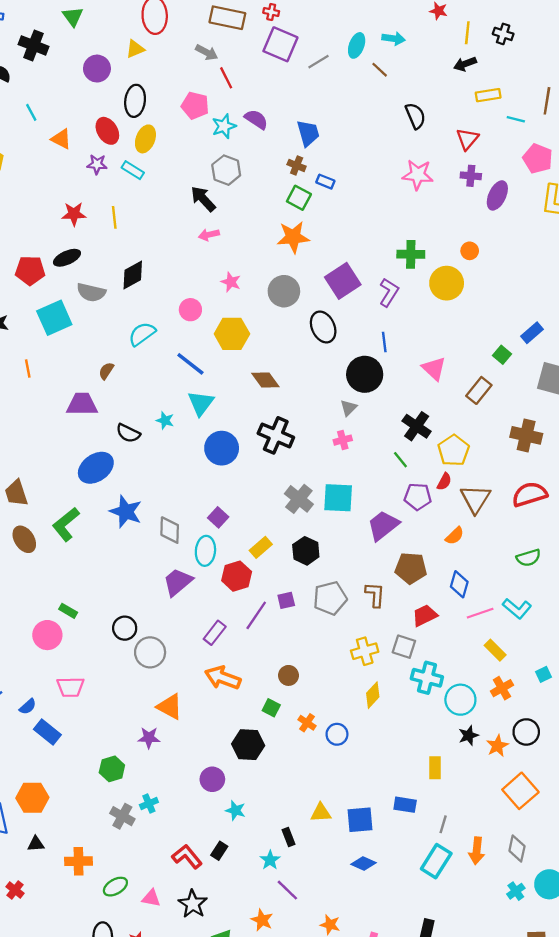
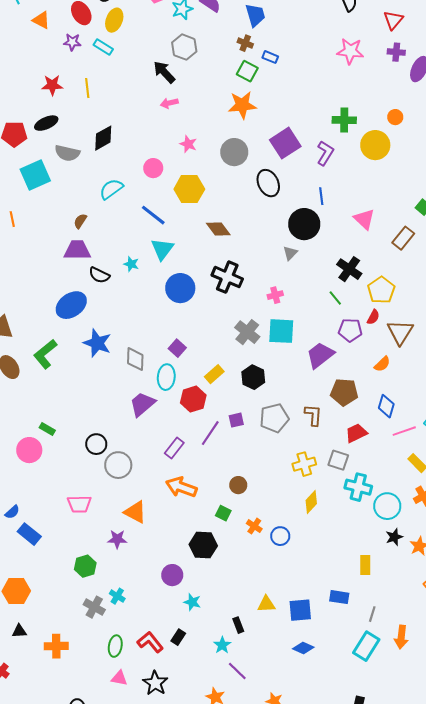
purple trapezoid: (82, 404) -> (77, 250), moved
pink cross: (343, 440) -> (275, 295), moved
pink trapezoid: (70, 687) -> (79, 504), moved
cyan cross: (149, 804) -> (117, 596), turned -35
green ellipse: (115, 887) -> (115, 646), moved, turned -50

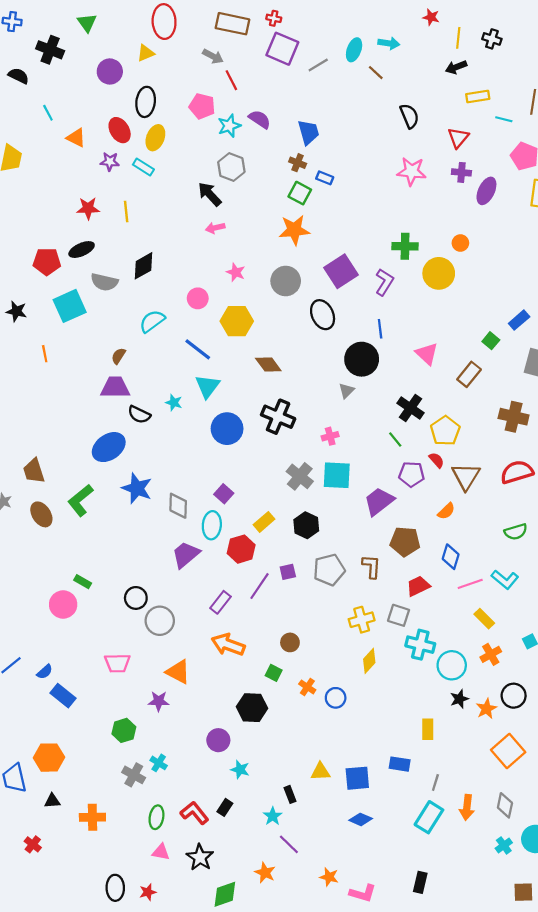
red semicircle: (373, 317) -> (437, 460), turned -70

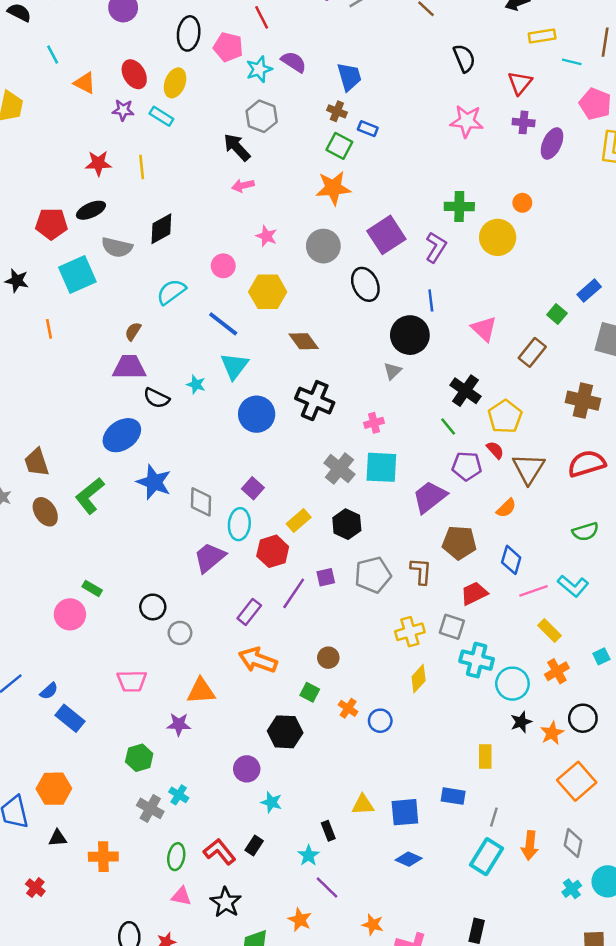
black ellipse: (146, 102) -> (189, 33), moved
gray circle: (160, 621) -> (180, 633), size x0.7
orange triangle: (178, 672) -> (201, 691), turned -32

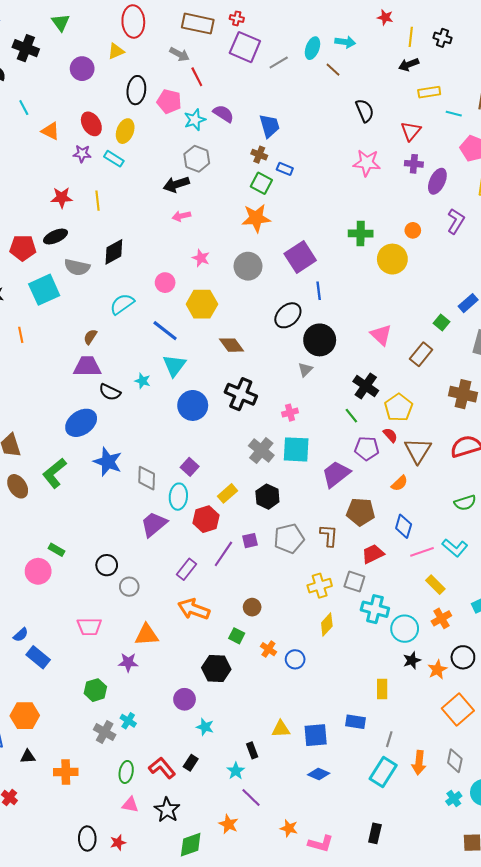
black arrow: (237, 147) -> (176, 184), turned -65
purple L-shape: (436, 247) -> (456, 221), moved
black ellipse: (365, 284) -> (288, 315), moved, turned 72
blue line: (431, 300) -> (319, 291), moved

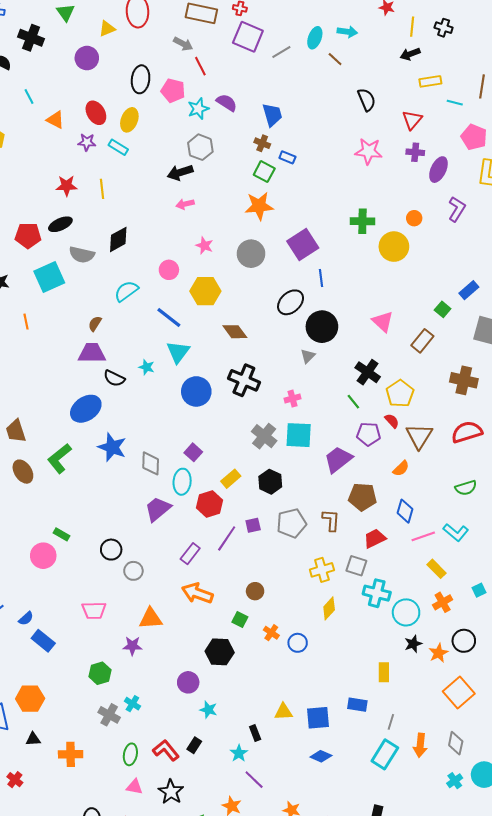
yellow triangle: (116, 51) -> (107, 29), moved

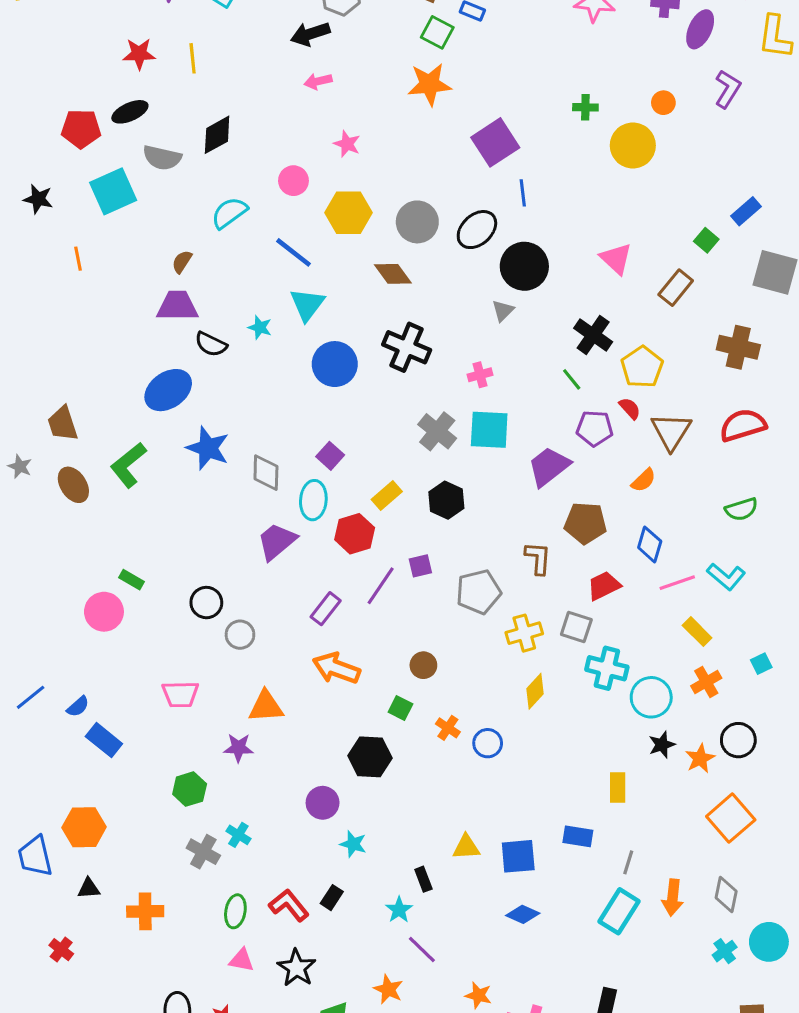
green cross: (362, 221) -> (585, 107), size x0.7
gray circle: (251, 254) -> (417, 222), moved
gray pentagon: (292, 523) -> (478, 592), moved

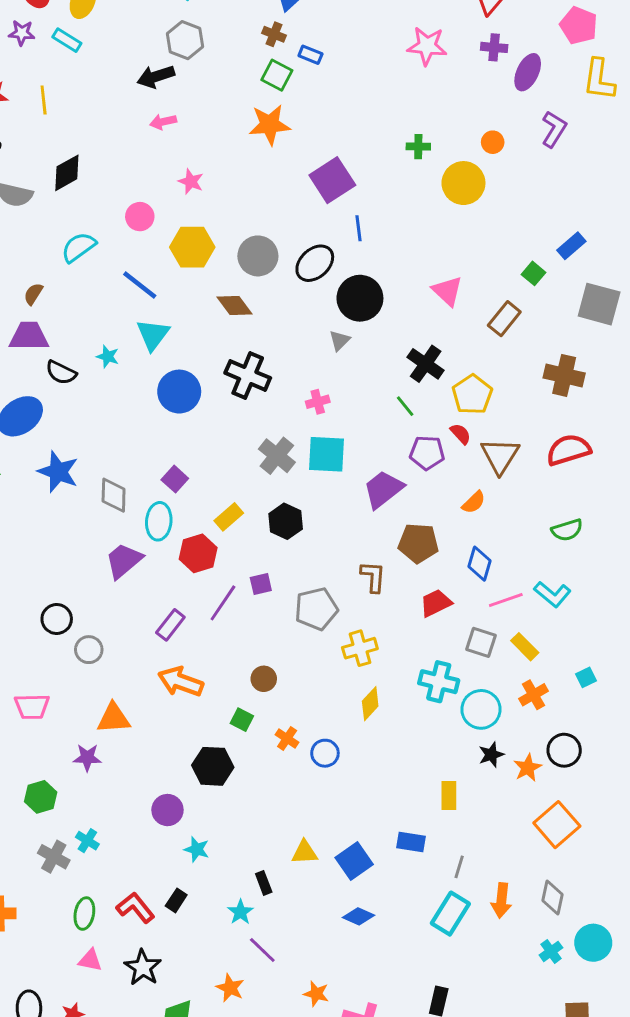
gray square: (576, 627) -> (481, 642), moved
blue square: (518, 856) -> (354, 861), turned -30

